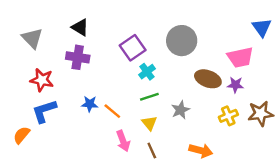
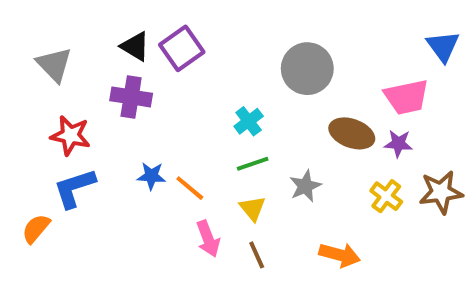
purple square: (133, 48) -> (182, 48), moved
yellow cross: (228, 116) -> (386, 196), turned -30

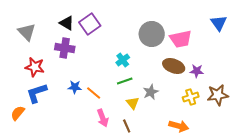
pink trapezoid: (406, 97) -> (181, 39), moved
yellow cross: (386, 196) -> (191, 97), turned 35
yellow triangle: (253, 208) -> (133, 103), moved
orange arrow: (340, 255) -> (179, 126), moved

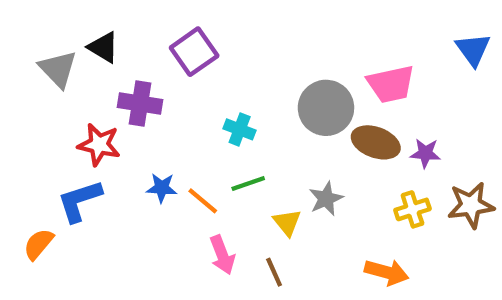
black triangle: (67, 23) -> (103, 47), moved
gray circle: (152, 34) -> (326, 108), moved
cyan cross: (123, 60) -> (240, 129), moved, turned -32
red star: (35, 67) -> (99, 145), moved
green line: (125, 81) -> (248, 184), moved

